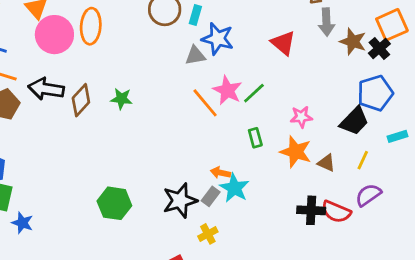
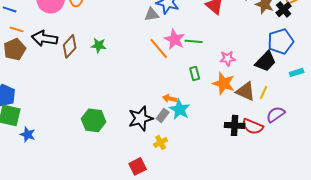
green line: (254, 93) -> (194, 41), turned 48
yellow line: (363, 160) -> (264, 92), moved
brown triangle: (326, 163) -> (246, 91), size x1.5

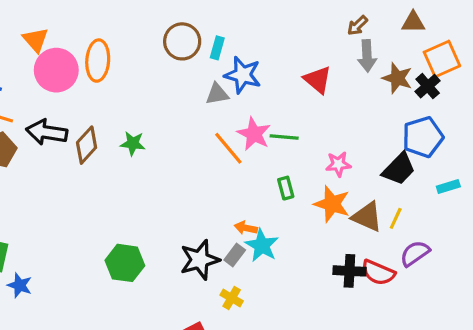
yellow cross: (161, 142) -> (232, 298), turned -32

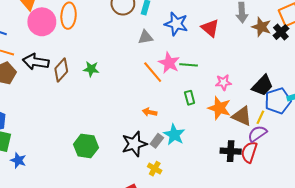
blue star: (243, 75) -> (176, 24), moved
blue pentagon: (423, 137) -> (278, 101), moved
orange arrow: (246, 228) -> (150, 112), moved
purple semicircle: (415, 253) -> (257, 134), moved
red semicircle: (378, 273) -> (249, 152), turned 85

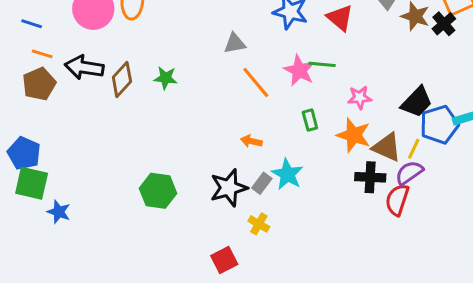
gray triangle: (145, 37) -> (235, 43), moved
pink star: (169, 63) -> (299, 70), moved
green line: (189, 65) -> (322, 64), moved
black cross: (231, 151) -> (370, 177), moved

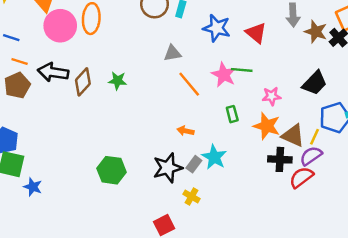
black trapezoid: (417, 102) -> (315, 83), moved
red semicircle: (397, 200) -> (301, 177), turned 35

